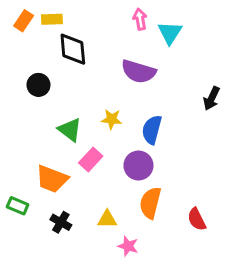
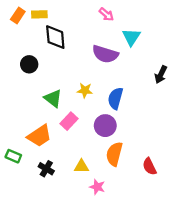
pink arrow: (140, 19) -> (106, 14), turned 140
cyan triangle: (170, 33) -> (131, 37), moved
orange trapezoid: (52, 179) -> (39, 136), turned -55

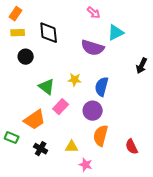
yellow rectangle: (39, 14) -> (18, 33), moved
cyan triangle: (131, 37) -> (116, 33), turned 30

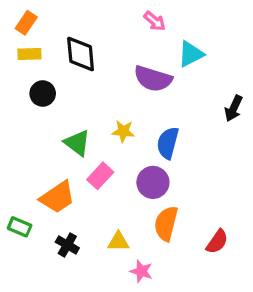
red semicircle: (132, 147) -> (217, 242), turned -119

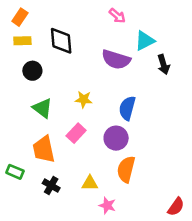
black arrow: (234, 108) -> (163, 64), moved, turned -42
yellow star: (123, 131) -> (84, 99), moved
green triangle: (77, 143) -> (42, 108), moved
orange trapezoid: (57, 197) -> (44, 149), turned 112
red semicircle: (217, 242) -> (176, 207), moved

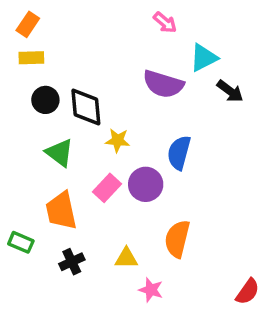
black diamond: (61, 41) -> (86, 107), moved
black arrow: (163, 64) -> (230, 91), turned -36
purple circle: (116, 138) -> (146, 184), moved
black cross: (51, 186) -> (72, 262), turned 35

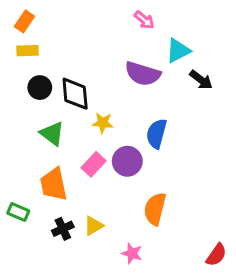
yellow triangle: (126, 258) -> (94, 226), moved, turned -30

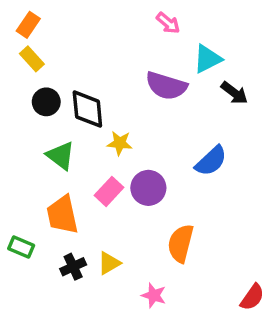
yellow rectangle: (27, 51) -> (32, 59), turned 50
blue semicircle: (156, 134) -> (211, 161), moved, turned -148

